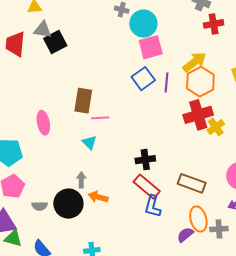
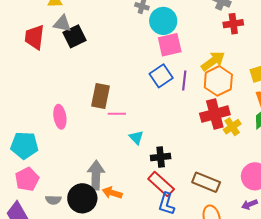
cyan triangle: (89, 142) -> (136, 137), moved
gray arrow: (81, 180) -> (96, 175), size x1.8

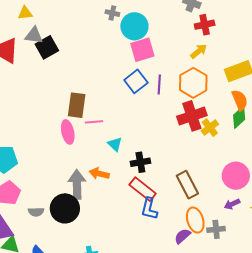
yellow arrow: (213, 61) -> (199, 51), moved, size x0.7
pink ellipse: (60, 117) -> (68, 132), moved
brown rectangle: (206, 182) -> (187, 185), turned 44
orange arrow: (112, 193) -> (99, 174), moved

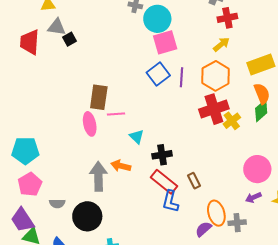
black square: (47, 47) -> (70, 39), size x0.6
brown rectangle: (187, 185) -> (194, 181), moved, size x0.6
black circle: (65, 208) -> (87, 216), moved

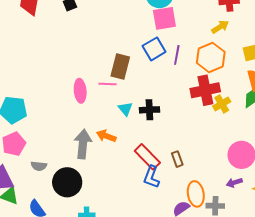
brown rectangle: (99, 97) -> (120, 66), moved
black cross: (162, 155) -> (149, 110), moved

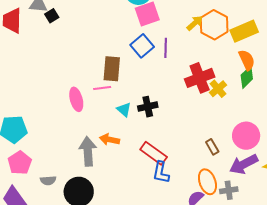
yellow arrow: (220, 27) -> (195, 23), moved
orange hexagon: (211, 57) -> (214, 25), moved
brown rectangle: (177, 159) -> (212, 147), moved
purple arrow: (234, 183) -> (244, 164), size x1.8

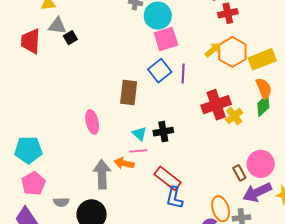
pink line: (102, 88) -> (138, 151), moved
brown rectangle: (212, 147) -> (239, 173), moved

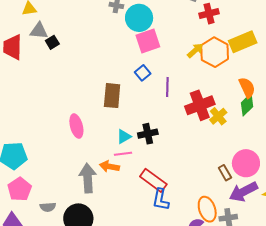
yellow rectangle: (262, 59) -> (243, 42), moved
blue square: (160, 71) -> (143, 73), size x0.7
purple line: (183, 74) -> (167, 87), moved
cyan triangle: (139, 134) -> (124, 136), turned 49

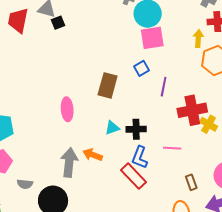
yellow arrow: (195, 50) -> (198, 38), moved, turned -54
yellow cross: (218, 116) -> (209, 124), turned -30
pink line: (123, 154) -> (172, 148), moved
brown rectangle: (225, 173) -> (191, 182), moved
blue L-shape: (161, 200) -> (140, 157), moved

